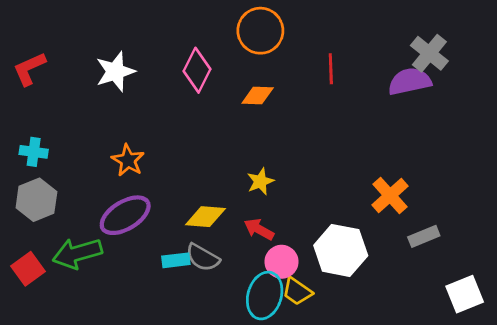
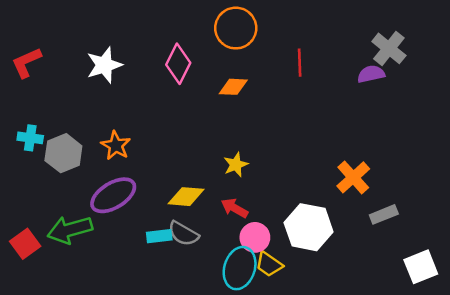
purple semicircle: (410, 81) -> (371, 74), size x0.7
gray hexagon: (36, 200) -> (63, 153), moved

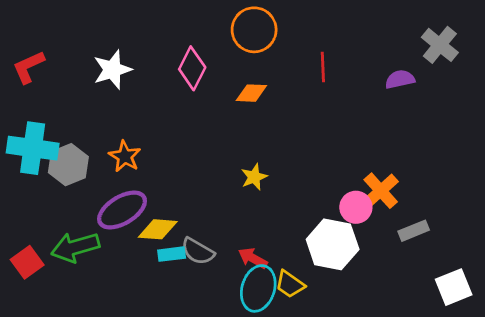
gray cross: (389, 48) -> (440, 45), moved
cyan cross: (30, 138) -> (33, 148), size x1.8
yellow diamond: (186, 197) -> (158, 229), moved
red arrow: (234, 208) -> (253, 258), moved
pink circle: (255, 237) -> (356, 207), moved

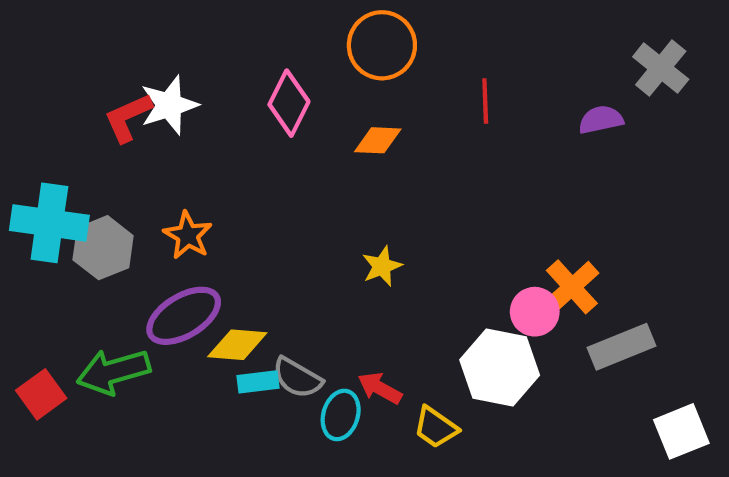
red L-shape: (28, 67) -> (128, 118), moved
gray rectangle: (414, 231) -> (621, 347), size x1.4
cyan ellipse: (258, 288) -> (341, 415), moved, size x0.7

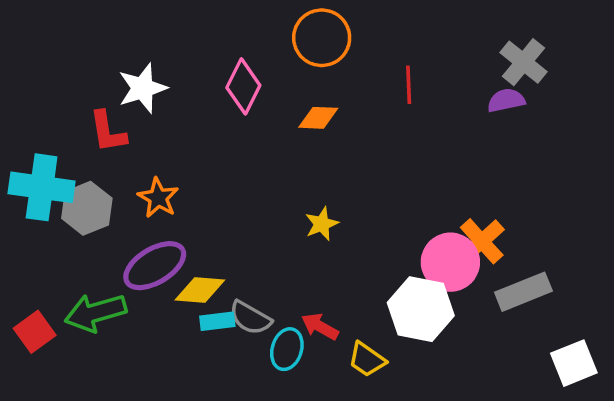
gray cross: (661, 68) -> (523, 62), moved
red L-shape: (128, 118) -> (108, 132), moved, turned -75
pink circle: (535, 312) -> (450, 262), size x1.4

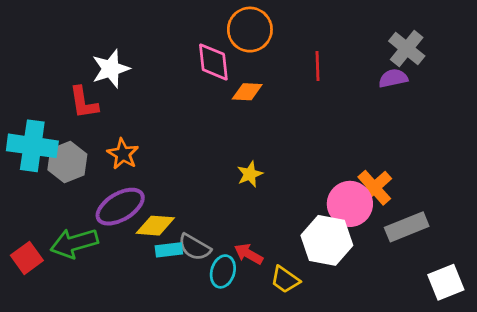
pink diamond: (243, 86) -> (213, 62), moved, turned -33

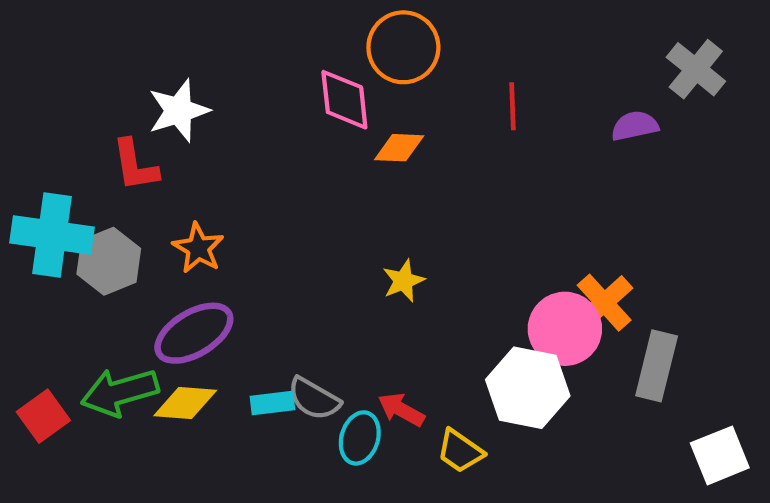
gray cross: (407, 48) -> (696, 69), moved
yellow diamond: (155, 226) -> (185, 403), moved
gray rectangle: (407, 227) -> (657, 366), turned -54

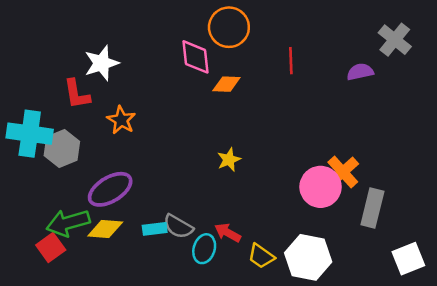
orange star: (198, 248) -> (121, 120), moved
white hexagon: (528, 388) -> (308, 257), moved
red square: (43, 416) -> (51, 247), moved

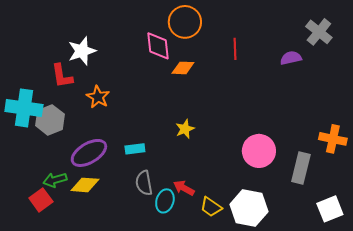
orange cross: (343, 172) -> (333, 139), moved, turned -36
green arrow: (68, 223) -> (55, 180), size x0.7
gray semicircle: (178, 226) -> (144, 183), turned 50
cyan rectangle: (155, 229) -> (135, 149), moved

